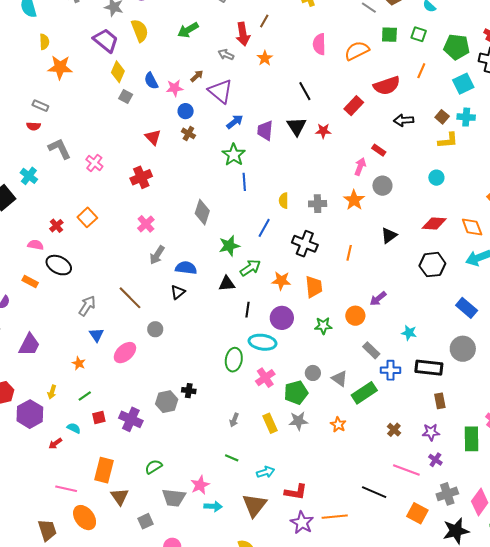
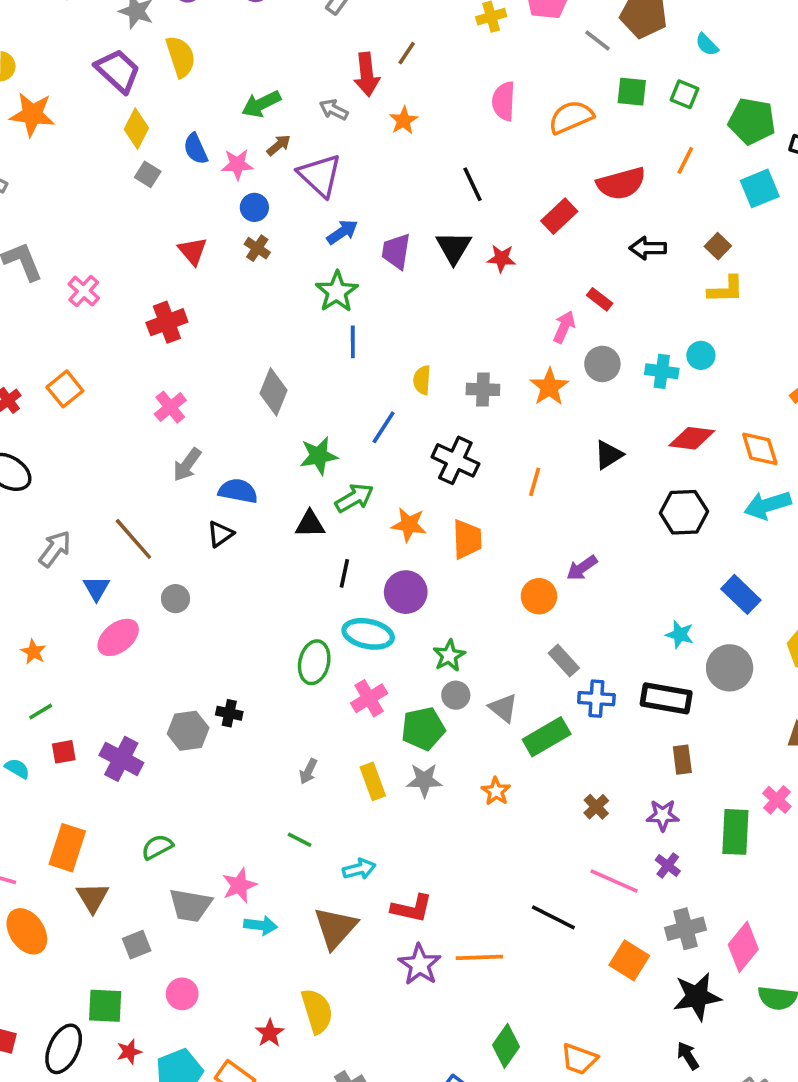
green arrow: (188, 30) -> (261, 104), moved
cyan cross: (466, 117) -> (662, 371), moved
green star: (323, 326) -> (449, 656), moved, turned -30
cyan star: (409, 333) -> (680, 634), moved
blue triangle: (96, 335) -> (96, 588), moved

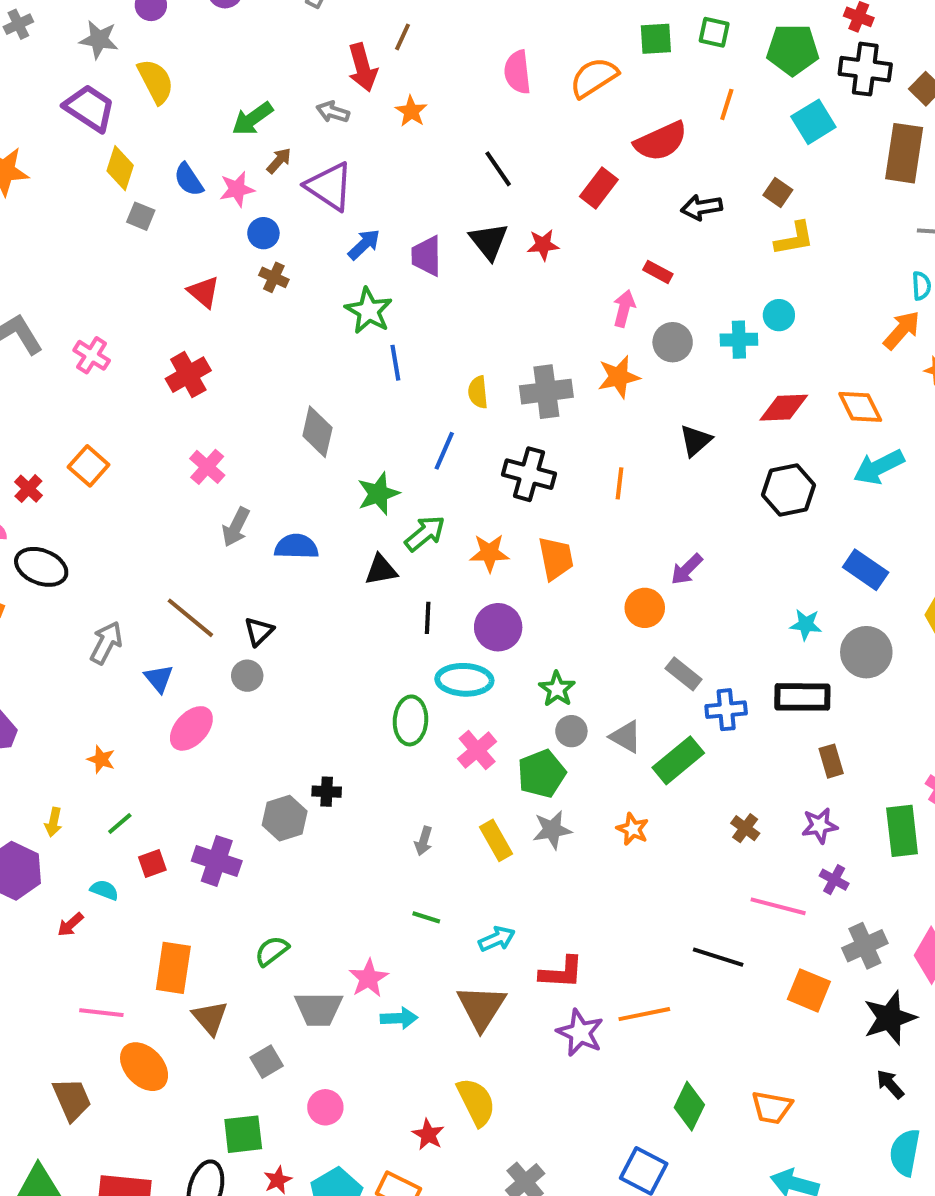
orange star: (549, 387) -> (619, 377), turned 30
gray cross: (483, 389) -> (546, 392), size x1.4
black triangle: (220, 534) -> (259, 631), moved

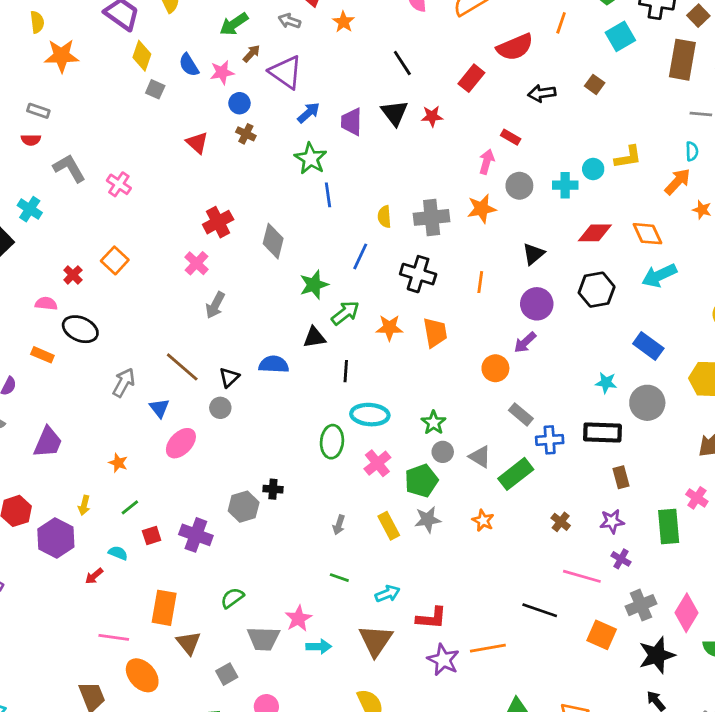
yellow L-shape: (794, 239) -> (628, 157), moved
red cross: (188, 375) -> (218, 222), moved
blue semicircle: (296, 547) -> (274, 364), moved
purple circle: (498, 627) -> (537, 304), moved

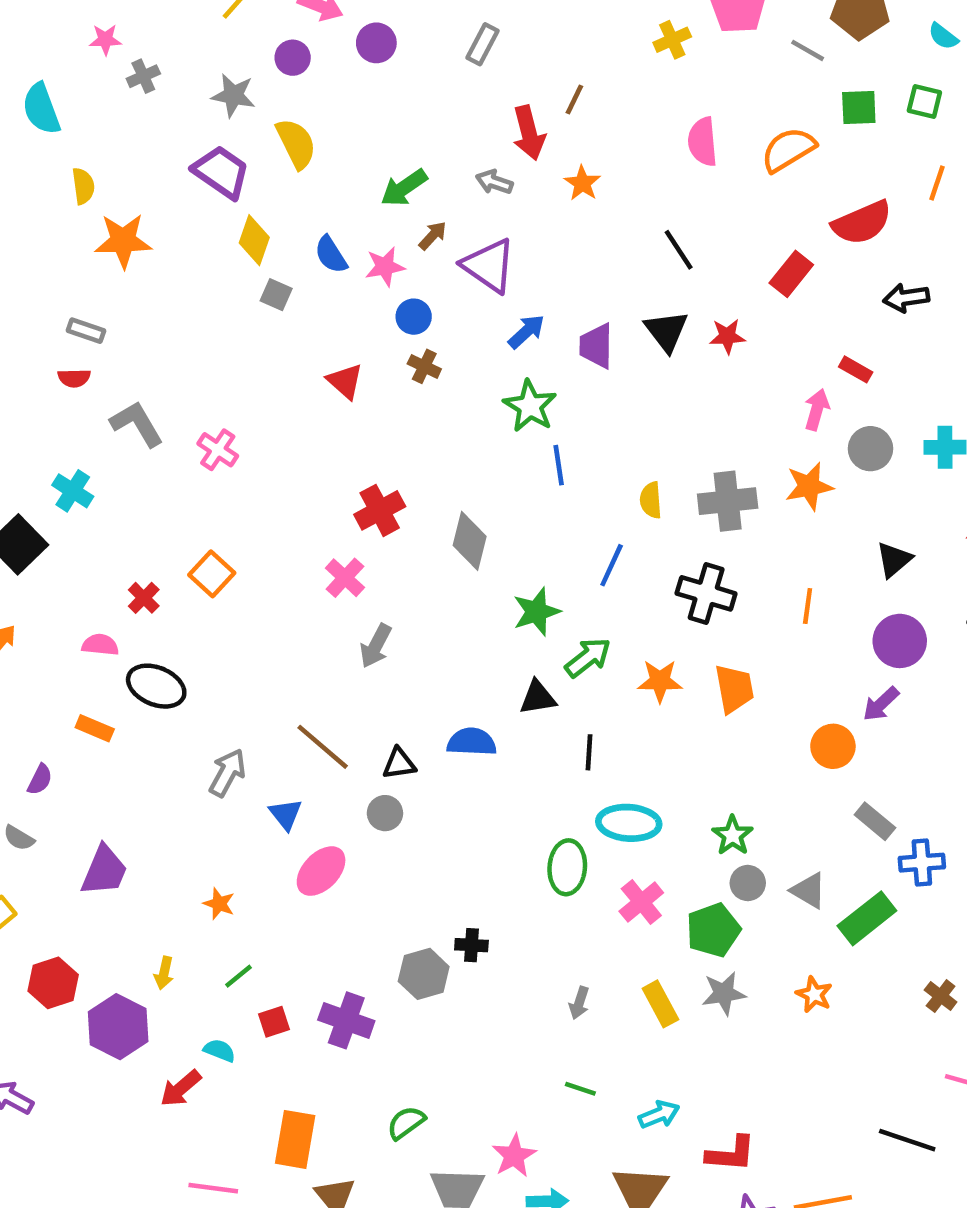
black triangle: (229, 377) -> (399, 764), turned 35
red arrow: (94, 576) -> (181, 1088), size x1.4

